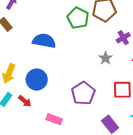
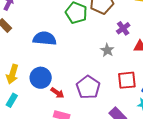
red arrow: (25, 101) -> (57, 93), moved

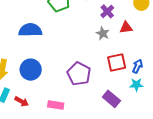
gray star: (107, 50) -> (103, 33), moved
red arrow: (57, 93) -> (22, 101), moved

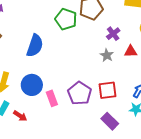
blue semicircle: (30, 30) -> (35, 46), turned 105
red square: (117, 63) -> (107, 90), moved
pink rectangle: (56, 105) -> (52, 98), moved, turned 56

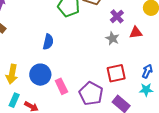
blue semicircle: (35, 46) -> (48, 42), moved, size x0.7
purple pentagon: (80, 93) -> (91, 94), moved

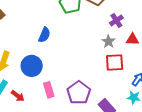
red square: (116, 73) -> (115, 62), moved
pink rectangle: (61, 86) -> (49, 90), moved

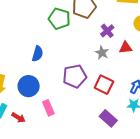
red square: (115, 62) -> (104, 85), moved, turned 36
purple pentagon: (79, 93) -> (75, 76), moved, turned 30

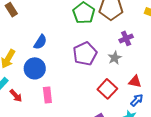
red triangle: (125, 48) -> (135, 82), moved
blue semicircle: (38, 54) -> (40, 42), moved
purple pentagon: (75, 76) -> (85, 54), moved, turned -30

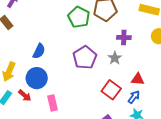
purple cross: (126, 38) -> (124, 37), turned 32
red arrow: (16, 96) -> (25, 96), moved
blue arrow: (137, 100) -> (134, 97), moved

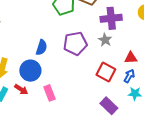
purple cross: (124, 37) -> (111, 18), size x1.5
blue semicircle: (39, 51) -> (41, 47), moved
purple pentagon: (85, 57) -> (75, 44), turned 30

